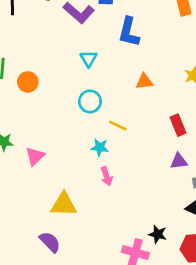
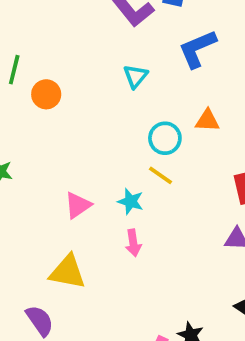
blue L-shape: (129, 32) -> (197, 49), turned 44
cyan circle: (90, 101) -> (165, 138), moved
pink triangle: (35, 156) -> (78, 205), moved

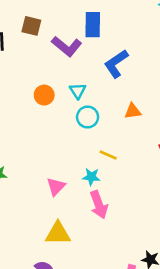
orange circle: (46, 94) -> (44, 95), moved
cyan circle: (165, 138) -> (88, 117), moved
pink arrow: (133, 243) -> (99, 205), size x1.5

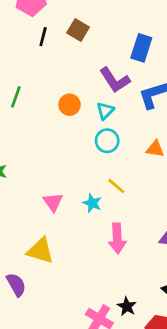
purple L-shape: (67, 46) -> (115, 80), moved
pink triangle: (56, 187) -> (53, 202), turned -36
pink arrow: (99, 205) -> (117, 238), moved

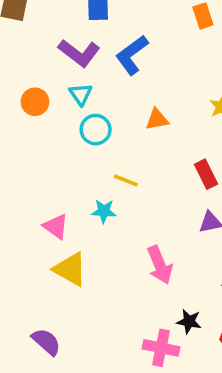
pink arrow: (117, 238) -> (160, 265), moved
yellow triangle: (40, 251) -> (70, 269), moved, turned 32

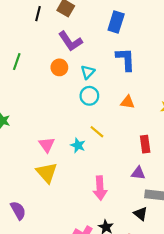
purple L-shape: (79, 53) -> (70, 41), moved
blue L-shape: (132, 55) -> (126, 59), turned 105

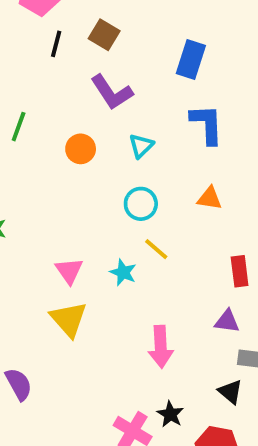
orange circle: (59, 67) -> (81, 149), moved
cyan circle: (89, 96) -> (141, 204), moved

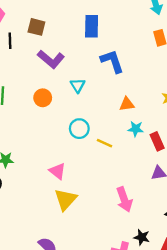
cyan circle: (141, 204) -> (79, 129), moved
cyan star: (123, 272) -> (136, 129), moved
yellow triangle: (69, 319) -> (66, 200), turned 40

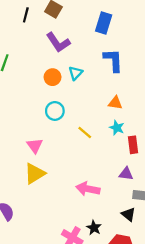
orange circle: (43, 98) -> (53, 77), moved
cyan circle: (79, 129) -> (55, 111), moved
pink arrow: (124, 199) -> (88, 189), turned 105

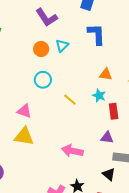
orange triangle: (115, 103) -> (106, 74), moved
pink triangle: (35, 146) -> (24, 111), turned -35
yellow triangle: (35, 174) -> (24, 136), turned 40

